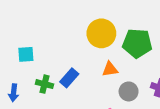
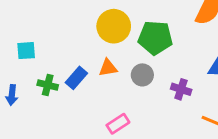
orange triangle: (110, 69) -> (108, 68), moved
gray circle: (129, 91) -> (142, 75), moved

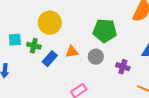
yellow circle: (114, 26) -> (50, 23), moved
green cross: (48, 85) -> (34, 46), moved

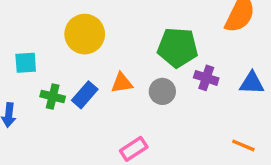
green cross: (34, 46) -> (53, 96), moved
purple cross: (123, 67) -> (206, 78), moved

